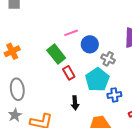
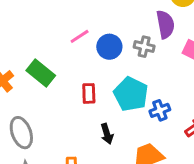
green rectangle: (56, 54) -> (41, 73), moved
gray cross: (108, 59) -> (144, 47), moved
red rectangle: (69, 73) -> (89, 93), turned 40

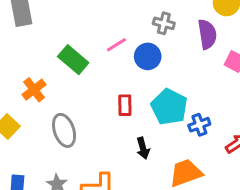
gray cross: (144, 47) -> (164, 23), moved
green rectangle: (41, 73) -> (73, 60), moved
gray ellipse: (21, 133) -> (64, 130), moved

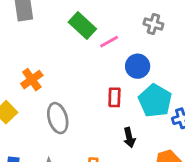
blue circle: (148, 56) -> (138, 66), moved
green rectangle: (73, 60) -> (82, 25), moved

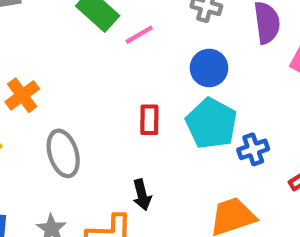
blue circle: (138, 66) -> (209, 68), moved
black arrow: (129, 138) -> (142, 195), moved

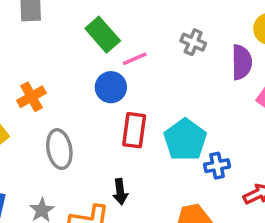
blue circle: (209, 68) -> (111, 87), moved
red rectangle: (149, 120) -> (134, 130), size x1.4

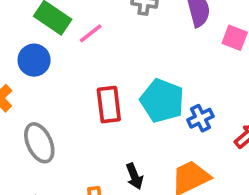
blue circle: (111, 87) -> (34, 60), moved
black arrow: (120, 192) -> (134, 176), moved

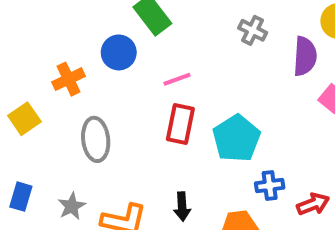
pink line: (91, 33) -> (177, 79), moved
blue cross: (200, 118) -> (270, 185), moved

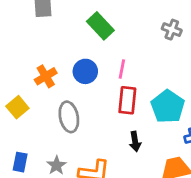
blue circle: (119, 52) -> (85, 71), moved
pink line: (177, 79) -> (122, 69), turned -54
black arrow: (182, 207) -> (135, 141), moved

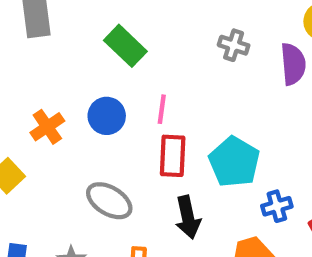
gray ellipse: (69, 117) -> (109, 201), moved, turned -44
black arrow: (135, 141) -> (188, 217), size x1.4

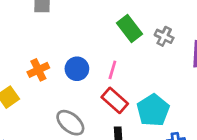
green rectangle: (125, 46) -> (130, 28), moved
red rectangle: (173, 156) -> (115, 100), turned -60

